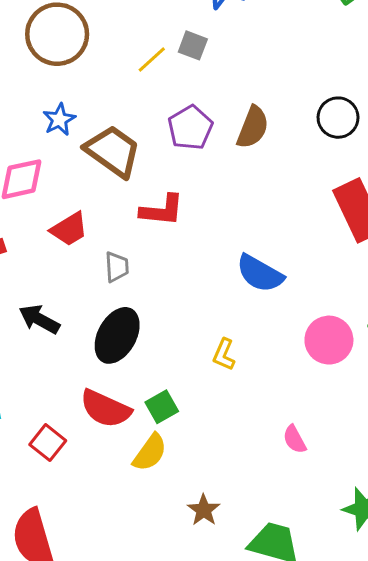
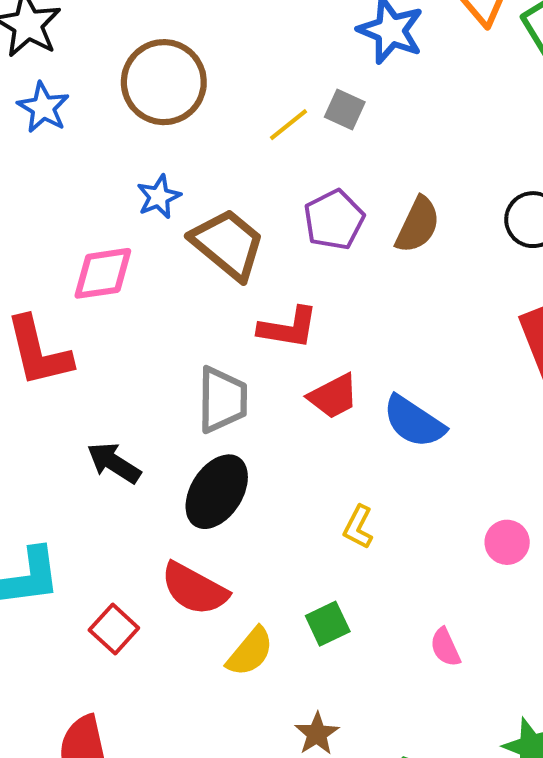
red trapezoid: (69, 229) -> (333, 396), moved
gray trapezoid: (117, 267) -> (222, 400), size x1.6
pink circle: (329, 340) -> (507, 542), moved, size x0.7
green square: (162, 407) -> (328, 624), moved

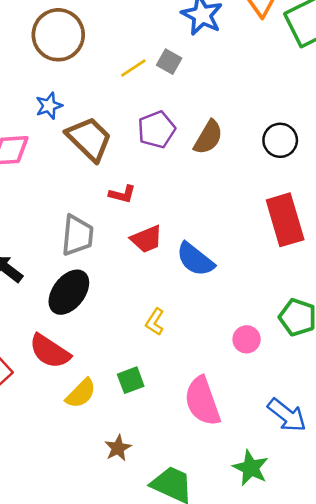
red L-shape: (288, 328) -> (122, 194), size x0.7
pink semicircle: (445, 647) -> (202, 401), size x2.0

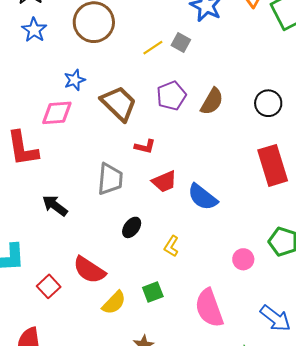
blue star: (49, 106) -> (75, 80), moved
black ellipse: (69, 292) -> (132, 227), moved, size x0.6

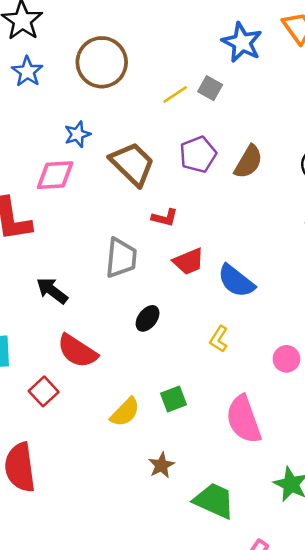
yellow L-shape: (171, 246) -> (219, 339), moved
red semicircle: (89, 270) -> (77, 351), moved

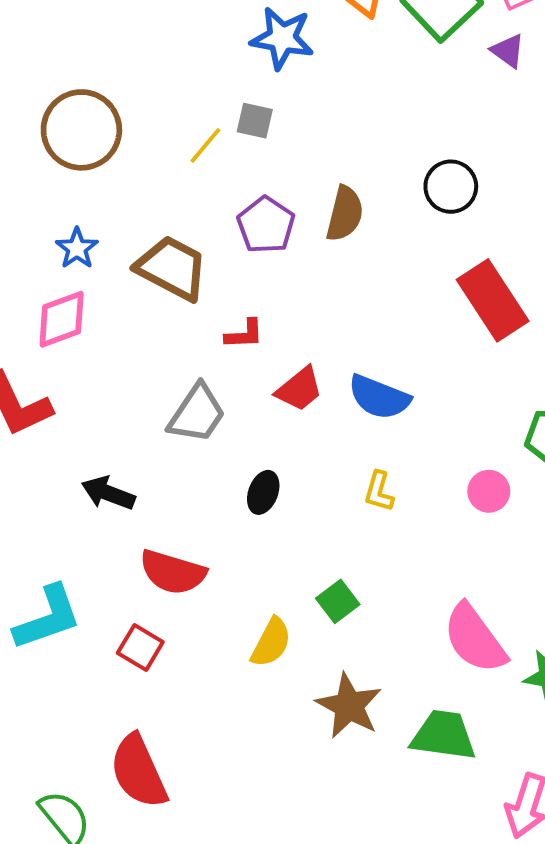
gray trapezoid: (121, 258) -> (197, 414), turned 45
pink semicircle: (244, 419) -> (475, 639), moved
brown star: (161, 465) -> (349, 706), size x1.6

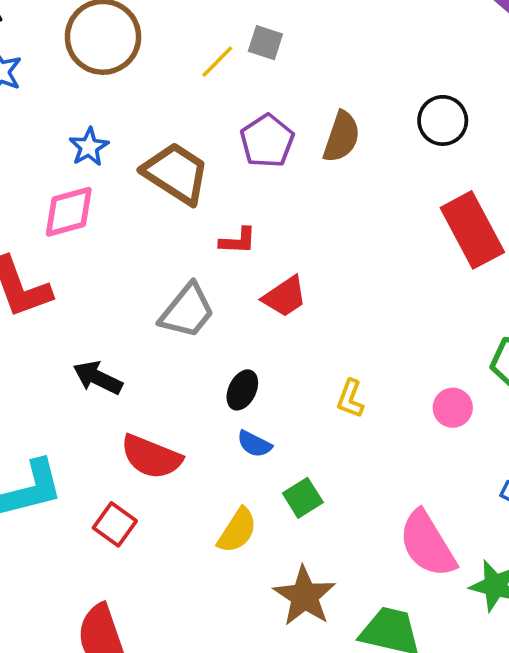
blue semicircle: (379, 397) -> (254, 444), moved, size x0.6

